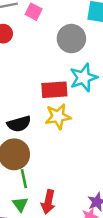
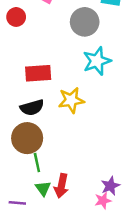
red rectangle: (54, 90) -> (38, 73), moved
green triangle: (20, 204) -> (43, 188), moved

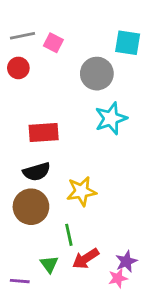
yellow star: (71, 100) -> (81, 191), moved
green line: (37, 163) -> (69, 235), moved
red arrow: (61, 186) -> (86, 259), moved, turned 45

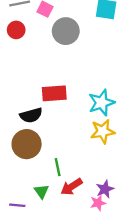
gray circle: (97, 74) -> (66, 31), moved
cyan star: (111, 118) -> (101, 103), moved
red rectangle: (44, 132) -> (54, 93), moved
yellow star: (81, 191) -> (103, 131), moved

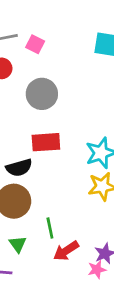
gray circle: (66, 31) -> (42, 94), moved
green triangle: (42, 191) -> (18, 244), moved

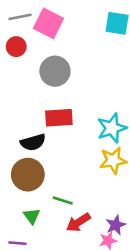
pink square: (35, 44) -> (49, 23), size x1.6
green line: (50, 228) -> (63, 200), turned -60

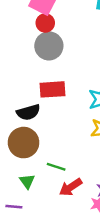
red circle: (16, 47) -> (45, 23), moved

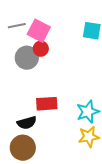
gray circle: (49, 46) -> (27, 58), moved

